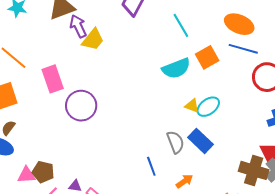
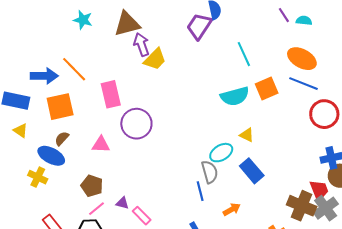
cyan ellipse: (208, 107) -> (221, 153), moved
gray semicircle: (175, 142) -> (210, 172), moved
pink triangle: (26, 175) -> (101, 145), moved

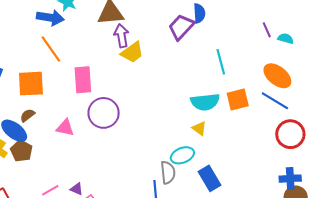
blue arrow: (44, 76) -> (50, 18), moved
yellow triangle: (247, 135) -> (199, 128), moved
brown pentagon: (92, 186) -> (21, 151), moved

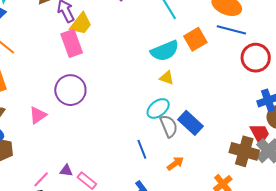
pink rectangle: (83, 80) -> (72, 43), moved
pink triangle: (65, 128) -> (38, 115), turned -30
gray semicircle: (168, 172) -> (169, 126), moved

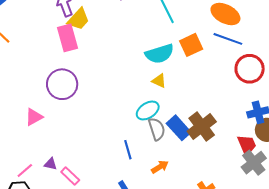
pink triangle: (38, 115) -> (34, 117), moved
brown cross: (244, 151) -> (202, 127), moved, turned 32

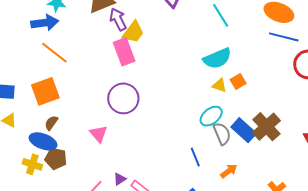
orange square: (191, 45) -> (238, 81), moved, size x0.7
pink triangle: (34, 117) -> (98, 134), turned -36
purple triangle: (51, 164) -> (120, 179), turned -40

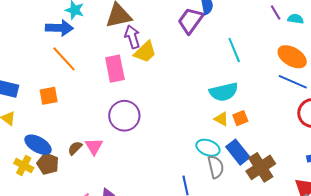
pink rectangle: (124, 52) -> (115, 69), moved
orange square: (45, 91) -> (49, 96), size x0.7
cyan ellipse: (211, 116) -> (208, 148), turned 50
brown semicircle: (51, 123) -> (75, 148), moved
blue rectangle: (244, 130) -> (238, 152), moved

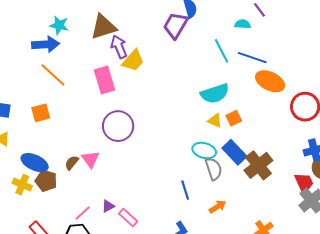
cyan semicircle: (296, 19) -> (243, 24), moved
orange ellipse: (292, 57) -> (270, 81), moved
blue line: (293, 82) -> (252, 58), moved

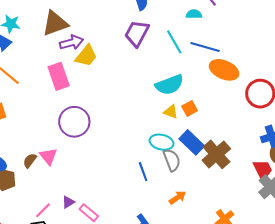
purple trapezoid: (175, 25) -> (137, 33), moved
purple arrow: (119, 47) -> (71, 42), turned 100
blue line: (185, 190) -> (143, 172), moved

